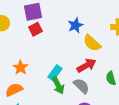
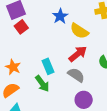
cyan rectangle: (55, 73) -> (48, 66), turned -49
green arrow: (58, 85) -> (42, 84), moved

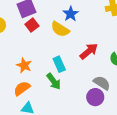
yellow semicircle: (79, 31) -> (60, 29), moved
gray semicircle: (76, 75) -> (102, 83), moved

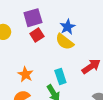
blue star: (71, 14) -> (68, 27), moved

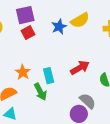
yellow semicircle: (65, 42) -> (80, 20), moved, turned -72
orange star: (26, 74) -> (23, 72), moved

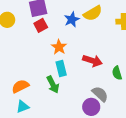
red arrow: (80, 68) -> (92, 61), turned 48
orange star: (23, 72) -> (59, 47), moved
cyan triangle: (10, 114) -> (23, 107), turned -40

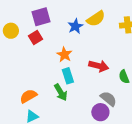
red square: (41, 25) -> (35, 37), moved

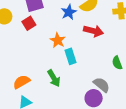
red arrow: (99, 66) -> (93, 31), moved
cyan rectangle: (68, 76) -> (71, 56), moved

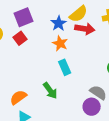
red arrow: (93, 31) -> (85, 29), moved
orange star: (58, 40) -> (60, 43), moved

